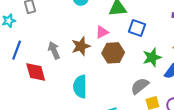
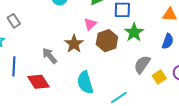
green star: (152, 57) -> (134, 32), moved

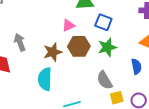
blue semicircle: (168, 41) -> (136, 67), turned -49
brown star: (74, 44) -> (53, 52), moved
gray semicircle: (142, 64) -> (105, 80), turned -84

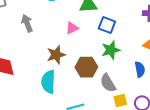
gray arrow: (20, 42) -> (27, 23), moved
brown hexagon: (79, 46) -> (86, 67), moved

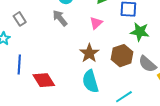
gray arrow: (27, 23) -> (60, 18), moved
green star: (111, 50) -> (140, 32), turned -30

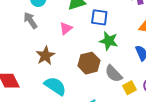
brown star: (89, 53) -> (45, 56), moved
cyan semicircle: (90, 81) -> (55, 86), turned 135

